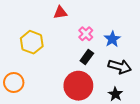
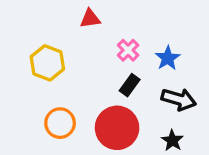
orange circle: (14, 83) -> (60, 123), moved

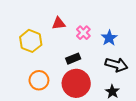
red triangle: (90, 19) -> (59, 23), moved
black rectangle: (130, 85) -> (73, 59), moved, turned 32

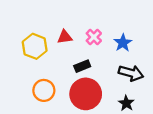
red triangle: (59, 23) -> (65, 37), moved

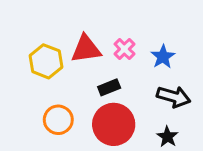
red triangle: (65, 37) -> (86, 49), size x1.5

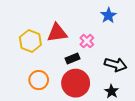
pink cross: (124, 49) -> (87, 41), moved
blue star: (163, 57) -> (108, 15), moved

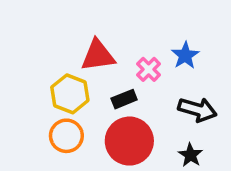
blue star: (108, 15) -> (185, 55), moved
yellow hexagon: (30, 41) -> (70, 94), moved

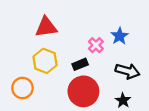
red triangle: (98, 55) -> (46, 27), moved
orange circle: (66, 136) -> (22, 88), moved

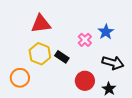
black rectangle: (80, 64) -> (62, 57), moved, turned 56
red circle: (83, 91) -> (85, 81), moved, size x0.7

